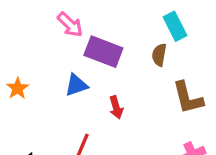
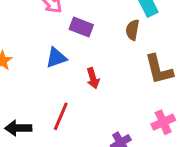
purple rectangle: (103, 52) -> (81, 27), size x0.7

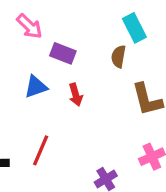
red arrow: (93, 78) -> (76, 95), moved

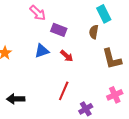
red arrow: (76, 95) -> (67, 56), turned -32
red line: (41, 150) -> (64, 91), moved

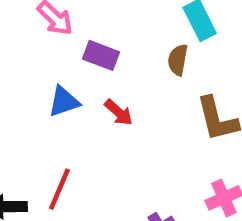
red line: (64, 91) -> (59, 189), moved

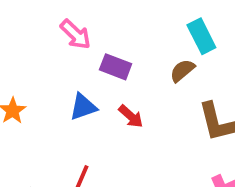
brown semicircle: (178, 60) -> (182, 71), turned 40

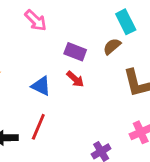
purple rectangle: (116, 67) -> (75, 52), moved
blue triangle: (83, 107) -> (41, 86), moved, turned 45

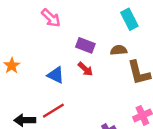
brown semicircle: (112, 46) -> (119, 50), moved, turned 35
red line: (38, 127) -> (53, 111), turned 35

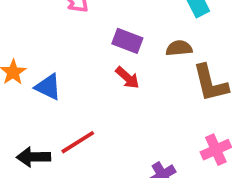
blue triangle: (56, 75) -> (48, 87), moved

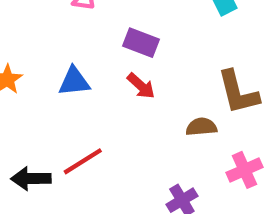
brown semicircle: (179, 48) -> (201, 127), moved
blue triangle: (48, 87) -> (74, 82), moved, turned -32

